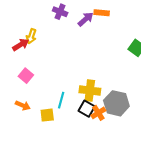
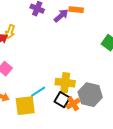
cyan line: (61, 100) -> (38, 92), turned 42
yellow square: (47, 115) -> (25, 106), size x1.5

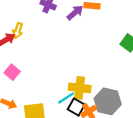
cyan line: (38, 92) -> (66, 98), moved

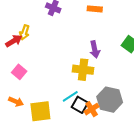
purple arrow: (75, 13) -> (95, 49), moved, turned 119
yellow cross: (80, 88) -> (83, 70), moved

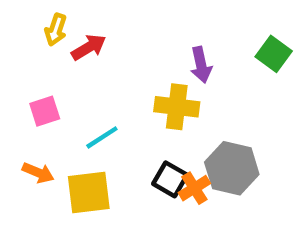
red arrow: (14, 41) -> (89, 47), moved
pink square: (19, 72) -> (45, 111), turned 32
cyan line: (70, 96) -> (102, 137), moved

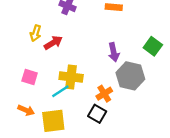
yellow cross: (177, 107) -> (71, 77), moved
pink square: (45, 111) -> (30, 77), turned 35
gray hexagon: (232, 168) -> (130, 76), moved
orange cross: (194, 188) -> (104, 94), moved

